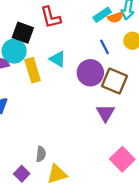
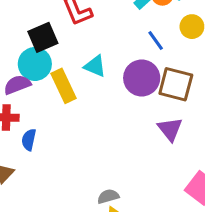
black square: (23, 33) -> (43, 37), turned -35
gray semicircle: (41, 154) -> (108, 196), moved, turned -105

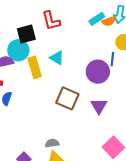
blue line: (156, 40) -> (112, 59), moved, turned 32
purple circle: (142, 78) -> (98, 72), moved
brown square: (176, 84) -> (67, 98), moved

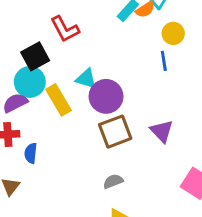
purple circle: (98, 72) -> (106, 96), moved
brown square: (67, 98) -> (115, 132), turned -30
gray semicircle: (52, 143) -> (113, 181), moved

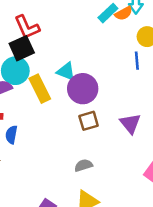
red L-shape: (65, 29) -> (27, 27), moved
brown square: (115, 132) -> (89, 121), size x0.7

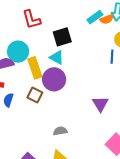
black square: (22, 48) -> (62, 37), moved
purple circle: (83, 89) -> (54, 79), moved
brown square: (89, 121) -> (35, 95), moved, turned 35

